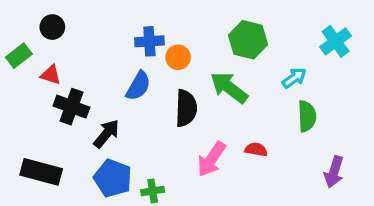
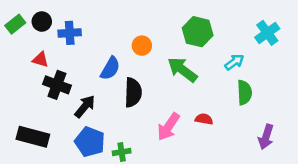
blue cross: (149, 41) -> (70, 33), moved
green rectangle: (19, 56) -> (15, 24), moved
black semicircle: (186, 108) -> (133, 92), moved

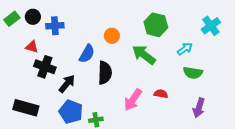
green semicircle: (244, 92) -> (193, 73), turned 102
purple arrow: (266, 137) -> (199, 108), moved

